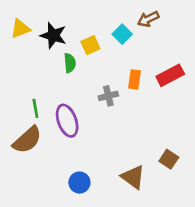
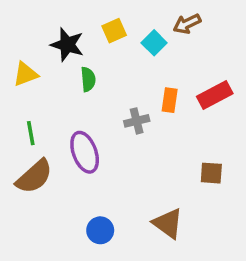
yellow triangle: (20, 29) -> (26, 74), moved
yellow square: (90, 45) -> (114, 31), moved
green line: (35, 108) -> (31, 133), moved
brown square: (169, 159) -> (211, 173), moved, turned -30

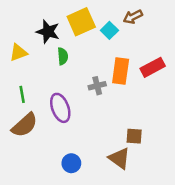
yellow square: (114, 31) -> (81, 22), size x1.6
orange rectangle: (170, 100) -> (121, 71), size x1.5
brown square: (211, 173) -> (134, 136), moved

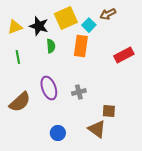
yellow triangle: (18, 53) -> (15, 27), moved
orange rectangle: (121, 71) -> (81, 46), moved
gray cross: (97, 86) -> (79, 92), moved
green line: (22, 94) -> (18, 57), moved

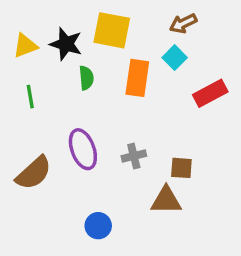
yellow square: (66, 18) -> (112, 30), turned 35
cyan square: (89, 25) -> (175, 58), moved
brown square: (109, 111) -> (181, 168), moved
brown triangle: (97, 129) -> (166, 200), moved, turned -36

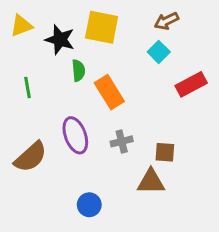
yellow triangle: (25, 46) -> (21, 26), moved
orange rectangle: (137, 78) -> (109, 92), moved, turned -40

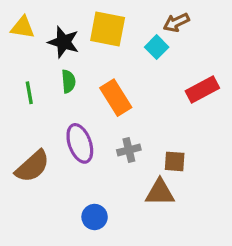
yellow triangle: (21, 26) -> (23, 27), turned 30
cyan square: (159, 52) -> (157, 47), moved
green semicircle: (78, 70) -> (68, 81), moved

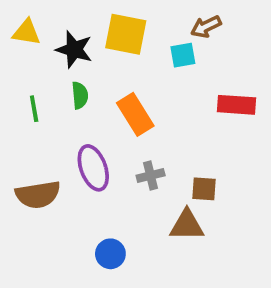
cyan square: (157, 47) -> (183, 55), turned 35
red rectangle: (202, 89) -> (236, 105), turned 32
brown semicircle: (32, 166) -> (38, 195), turned 33

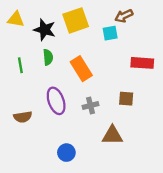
yellow square: (126, 34) -> (76, 20), turned -30
brown square: (204, 189) -> (126, 99), moved
brown semicircle: (38, 195) -> (23, 117), size x0.7

